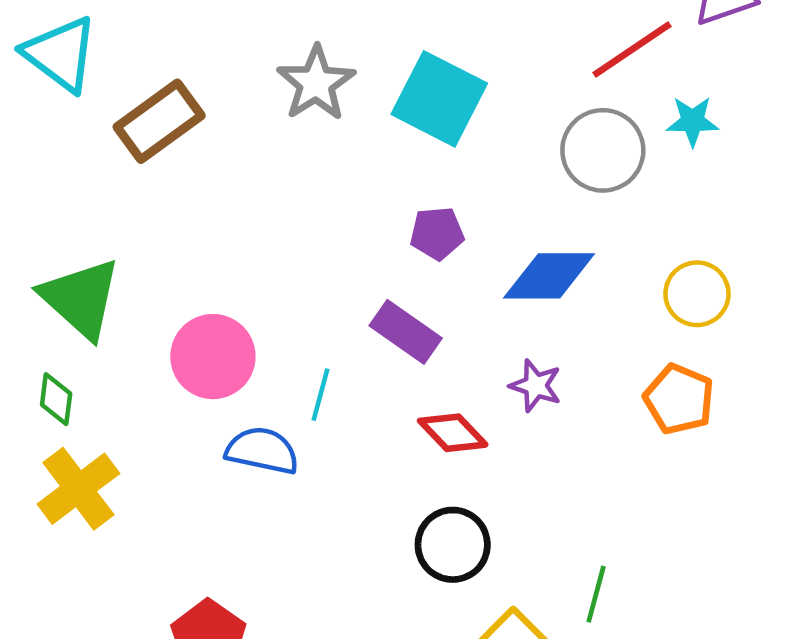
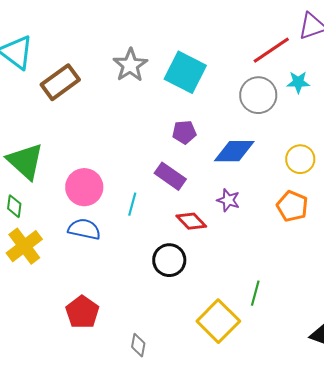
blue semicircle: (262, 451) -> (84, 229), moved
black circle: (453, 545) -> (169, 260), moved

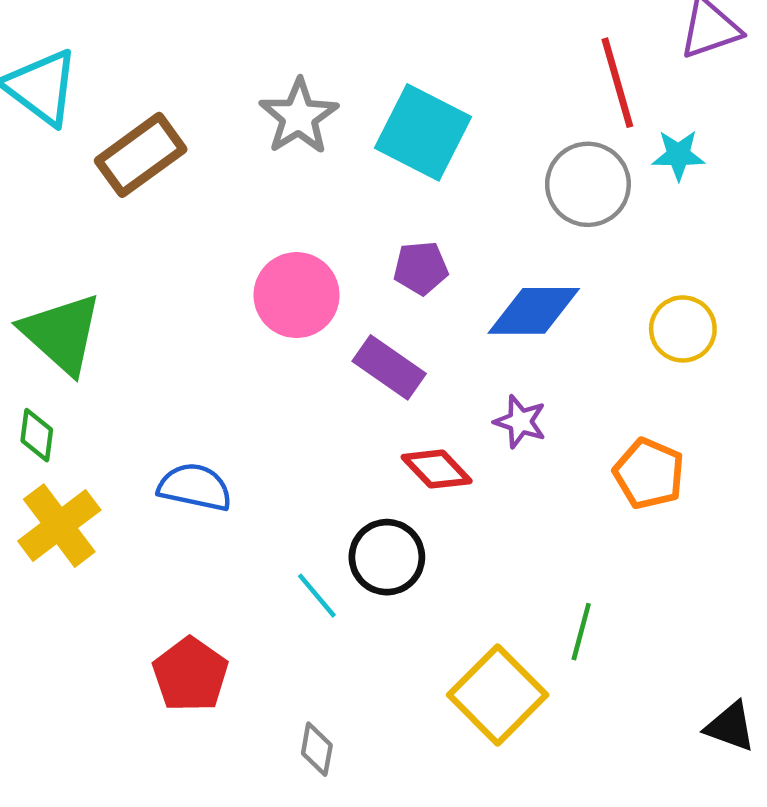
red line: (271, 50) -> (617, 83), turned -72
pink circle: (84, 187) -> (297, 295), moved
cyan line: (132, 204) -> (317, 596), moved, turned -55
orange pentagon: (292, 206) -> (649, 474), moved

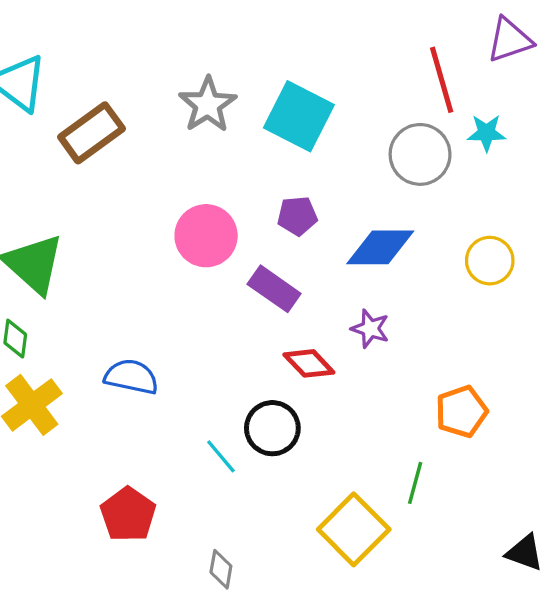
orange pentagon: (649, 474) -> (462, 412), moved, turned 30

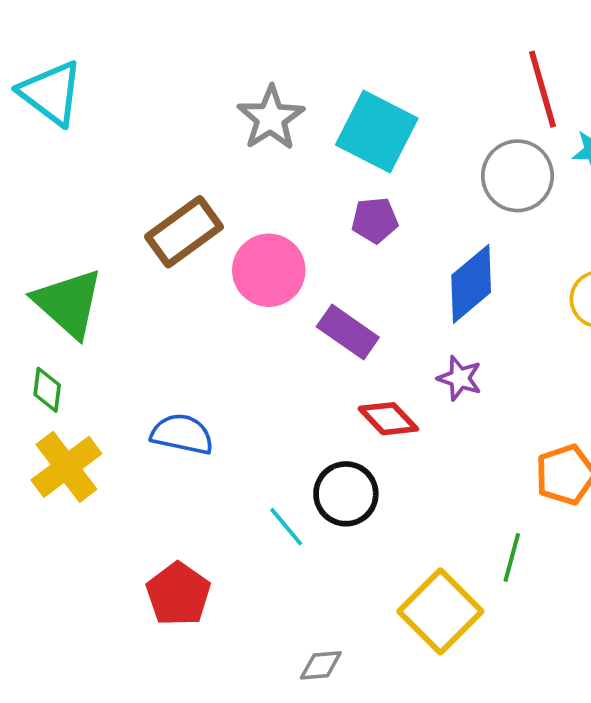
brown rectangle: (92, 133) -> (184, 232), moved
purple pentagon: (297, 216) -> (375, 220), moved
blue diamond: (380, 247) -> (471, 284), turned -40
gray diamond: (221, 569) -> (321, 665), moved, turned 75

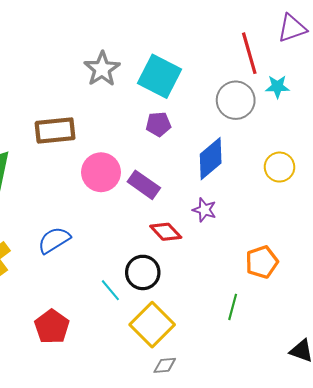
brown rectangle: (184, 232) -> (55, 130), turned 30
pink circle: (269, 270) -> (101, 172), moved
blue semicircle: (182, 434) -> (54, 240), turned -44
yellow square: (440, 611) -> (152, 325), moved
gray diamond: (321, 665) -> (165, 365), moved

